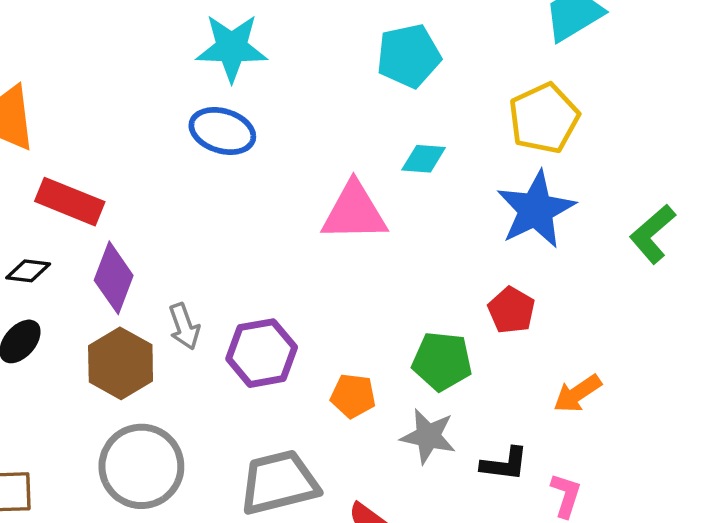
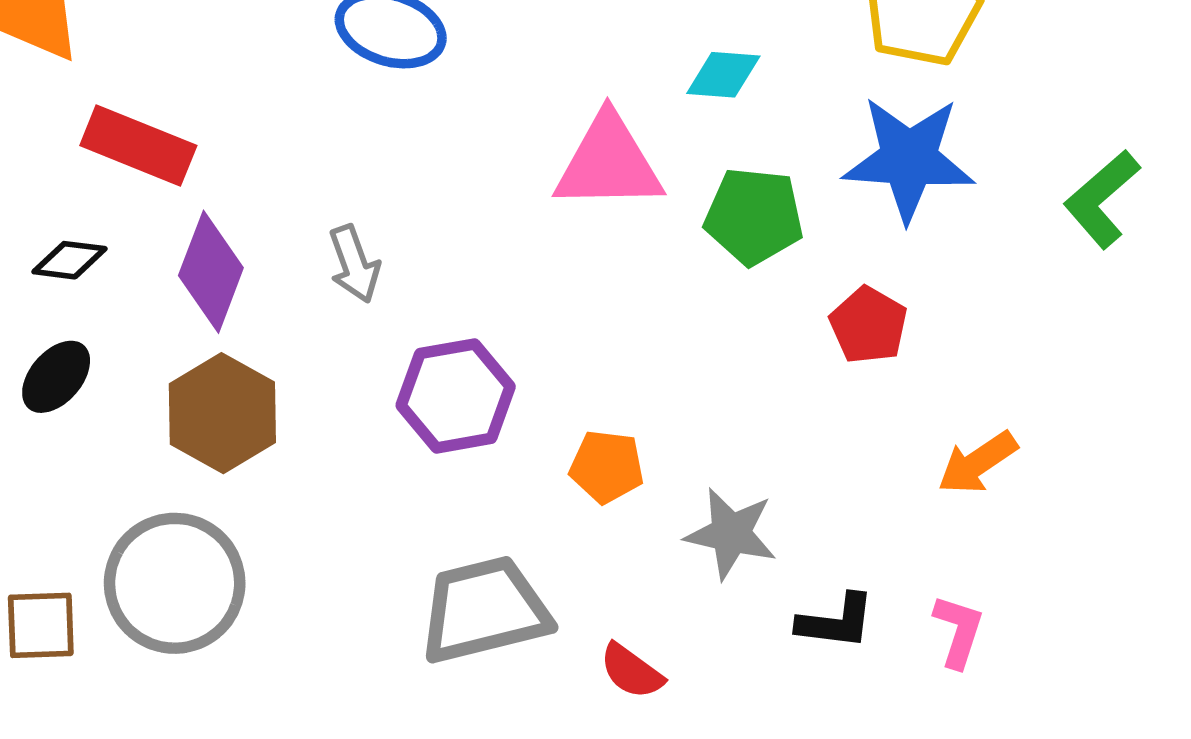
blue star: (536, 210) -> (909, 159), turned 30
gray arrow: (184, 326) -> (354, 264), moved
green pentagon: (442, 361) -> (754, 216), moved
black L-shape: (505, 464) -> (836, 622), moved
gray circle: (141, 466) -> (175, 583), moved

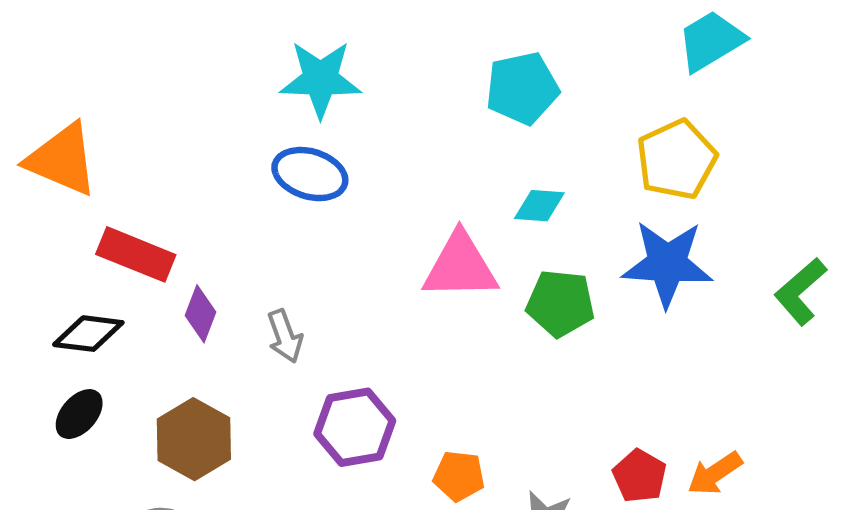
black diamond: (69, 260) -> (88, 334), size x1.4
purple diamond: (211, 272) -> (200, 314), moved, size x0.7
red pentagon: (869, 325) -> (640, 476), moved

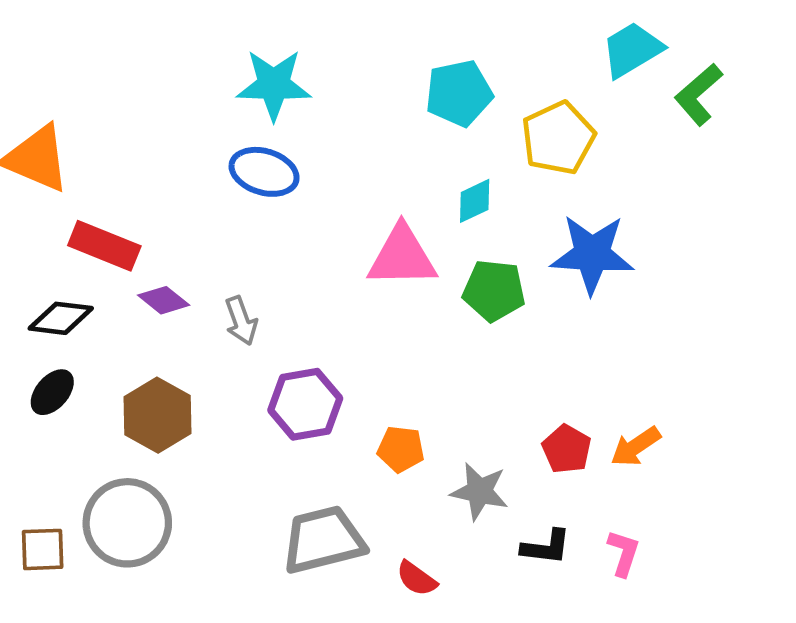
yellow pentagon: (676, 160) -> (558, 138), moved
cyan diamond: (539, 206) -> (475, 201), turned -30
green L-shape: (800, 291) -> (699, 94), moved
purple diamond: (200, 314) -> (164, 300), turned -72

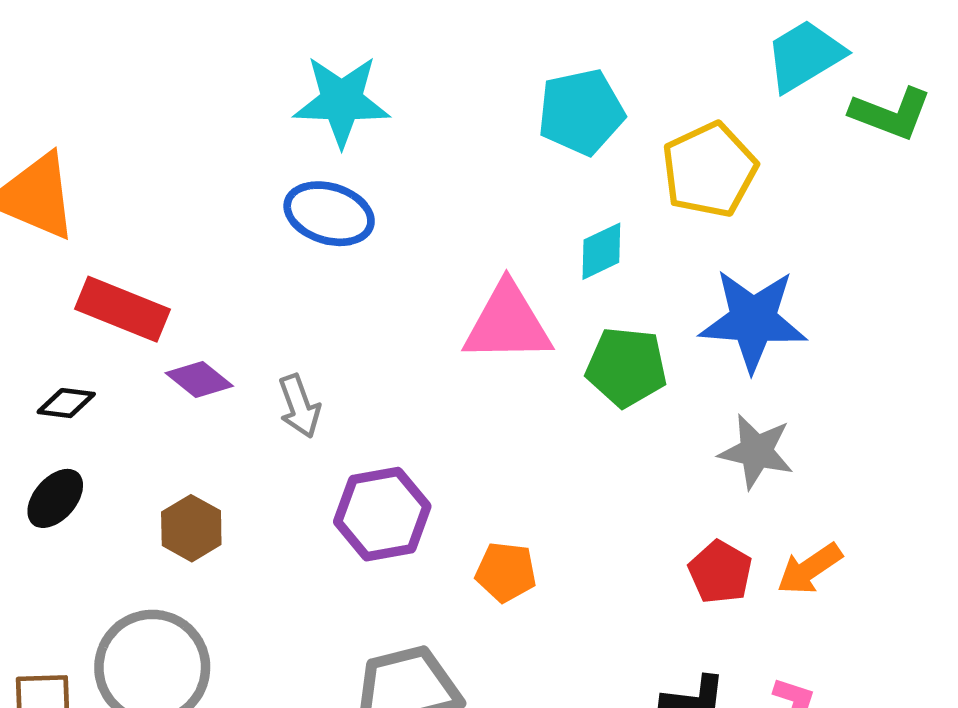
green L-shape: (699, 94) -> (891, 114), turned -118
black diamond: (61, 318) -> (66, 403), size x0.7
brown hexagon: (158, 415) -> (191, 528), size x0.7
gray star: (479, 491) -> (756, 452), moved

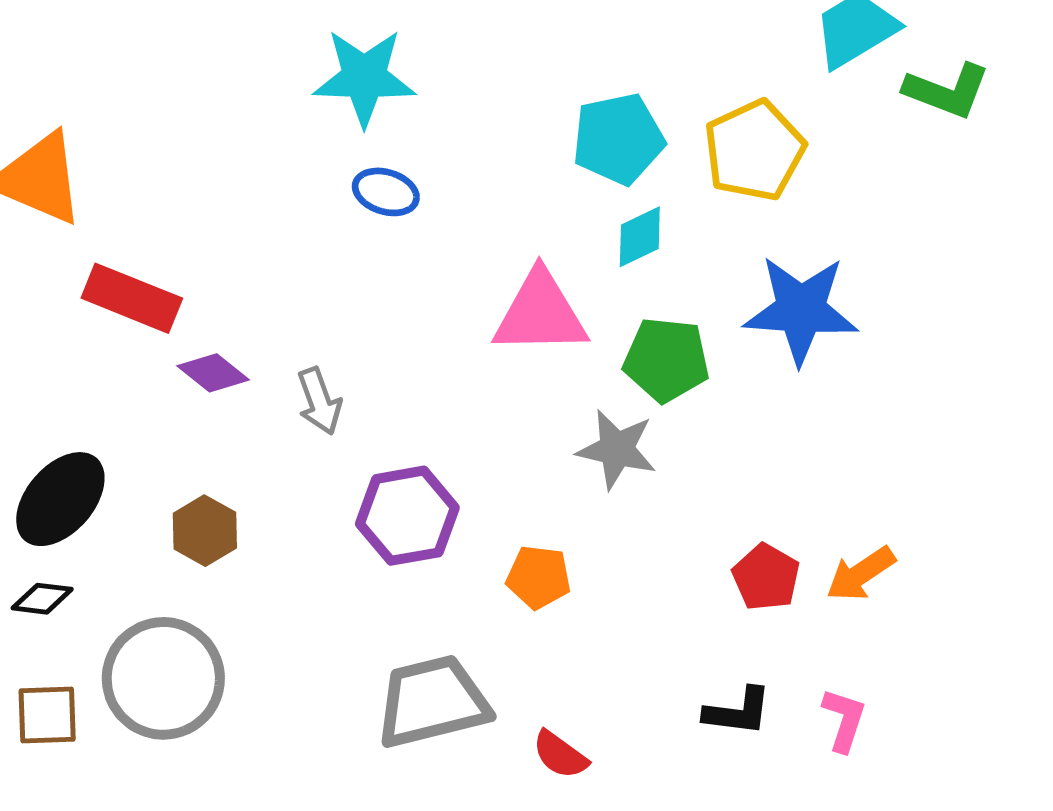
cyan pentagon: (581, 112) -> (618, 139), moved
blue ellipse: (329, 214) -> (386, 192), moved, size x0.7
black diamond: (66, 403) -> (42, 599), moved
gray star: (756, 452) -> (617, 449), moved
black ellipse: (55, 498) -> (60, 499), size x1.5

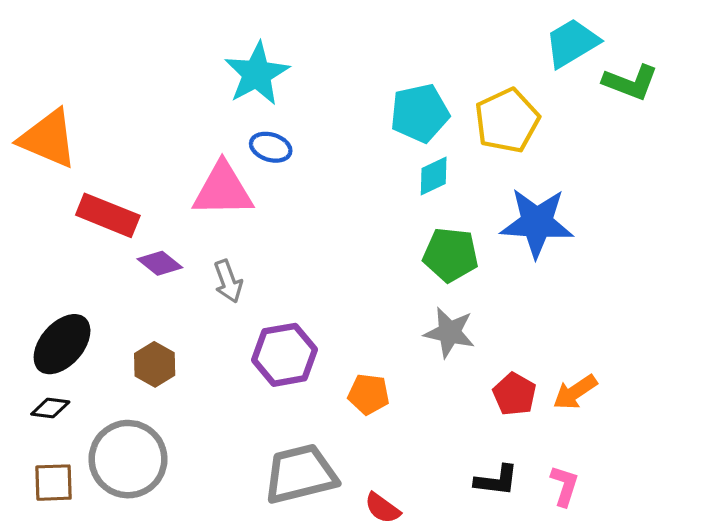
cyan star: (364, 77) -> (257, 74), turned -30
pink triangle: (540, 313) -> (223, 190), moved
gray star: (617, 449) -> (449, 332), moved

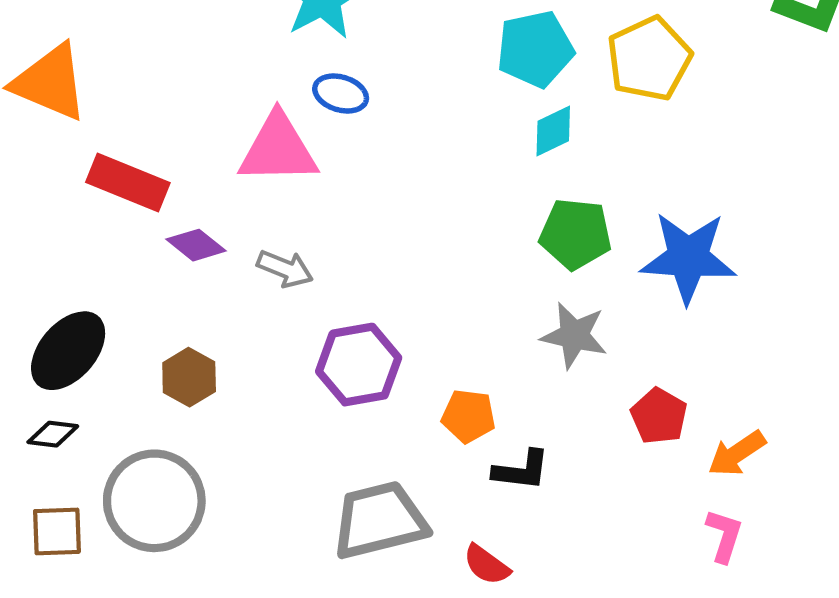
blue star: (537, 223) -> (688, 258), moved
gray arrow: (228, 281) -> (285, 269), turned -48
orange arrow: (575, 392) -> (737, 454), moved
black L-shape: (496, 480) -> (521, 470), moved

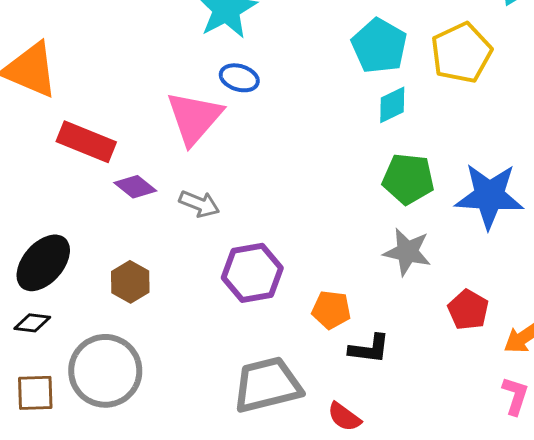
cyan pentagon: (535, 49) -> (379, 46), turned -30
pink triangle: (278, 149) -> (194, 118), turned -48

